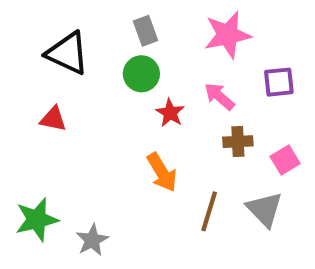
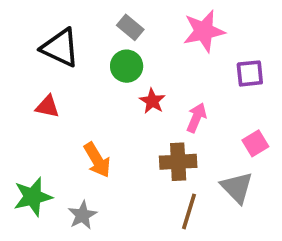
gray rectangle: (145, 31) -> (130, 27), turned -30
pink arrow: (219, 96) -> (196, 118), moved, turned 72
brown cross: (238, 142) -> (178, 162), moved, size x1.4
orange arrow: (162, 172) -> (97, 160), moved
brown line: (209, 211) -> (189, 211), moved

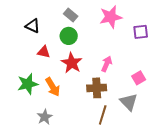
black triangle: (60, 48) -> (33, 26), size x0.7
purple square: (250, 73) -> (141, 32), moved
red star: (152, 101) -> (72, 63), moved, size x1.5
red triangle: (47, 107) -> (44, 52), moved
green star: (33, 197) -> (28, 84), moved

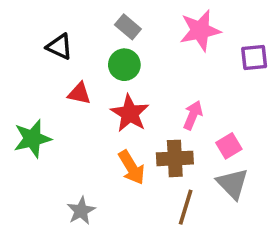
pink square: (139, 78) -> (229, 146), moved
green star: (28, 84) -> (32, 139), moved
orange arrow: (53, 87) -> (132, 167), moved

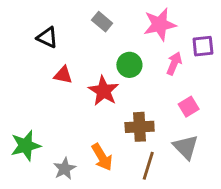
green circle: (124, 65) -> (129, 65), moved
pink arrow: (193, 115) -> (174, 63), moved
green star: (32, 139) -> (26, 146), moved
pink square: (229, 146) -> (189, 107), moved
orange arrow: (132, 167) -> (102, 157), moved

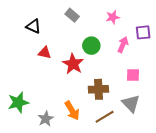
pink star: (160, 24) -> (113, 17), size x0.6
pink square: (189, 107) -> (133, 75), turned 32
brown line: (148, 166) -> (105, 117), turned 42

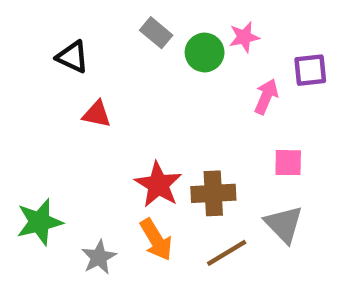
green circle: (91, 46) -> (205, 53), moved
red star: (73, 64) -> (158, 185), moved

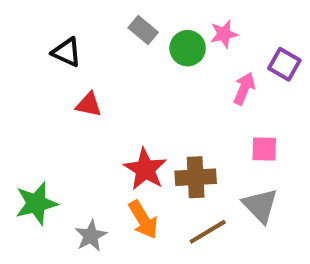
purple square: (310, 70) -> (284, 64), turned 36

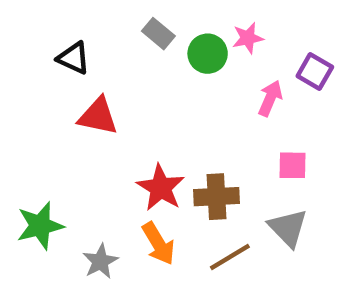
red triangle: (89, 105) -> (98, 116), size x1.4

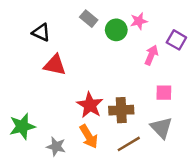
gray star: (100, 261) -> (56, 146), turned -30

